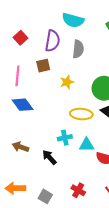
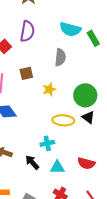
cyan semicircle: (73, 20) -> (70, 29), moved
purple semicircle: (52, 41) -> (27, 31), moved
cyan triangle: (86, 145) -> (57, 167), moved

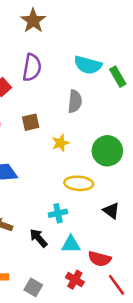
black triangle: (88, 117) -> (111, 211), moved
red semicircle: (86, 163) -> (100, 259), moved

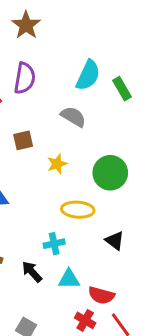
cyan semicircle: (88, 65) -> (88, 75), turned -80
gray semicircle: (75, 101) -> (73, 117), turned -65
red cross: (75, 280) -> (85, 320), moved

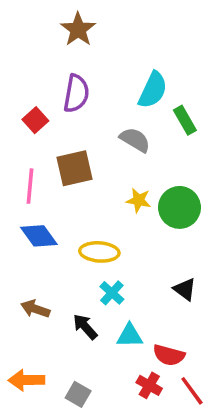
green rectangle: (122, 89) -> (185, 120), moved
brown square: (23, 140) -> (74, 168), size x1.5
yellow star: (57, 164) -> (139, 200), moved, turned 30
yellow ellipse: (78, 210) -> (99, 252), moved
cyan cross: (54, 244) -> (112, 293), turned -36

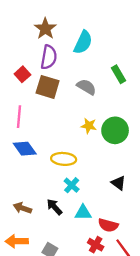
brown star: (78, 29) -> (45, 29), moved
cyan semicircle: (153, 90) -> (83, 42), moved
brown square: (74, 168) -> (48, 87), moved, turned 30
brown arrow: (35, 309) -> (22, 208), moved

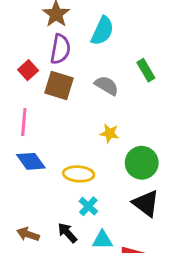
green circle: (115, 130) -> (142, 163), moved
black triangle: (118, 183) -> (146, 203), size x1.5

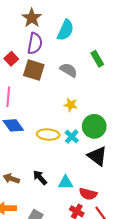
cyan cross: (88, 206) -> (72, 137), moved

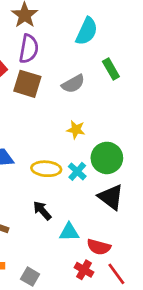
cyan semicircle: (66, 30) -> (87, 31), moved
gray semicircle: (69, 70) -> (73, 84), turned 120
black arrow: (40, 178) -> (42, 211), moved

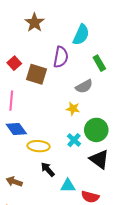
purple semicircle: (29, 49) -> (61, 57), moved
gray semicircle: (73, 84) -> (84, 86), moved
yellow ellipse: (46, 169) -> (39, 146), moved

